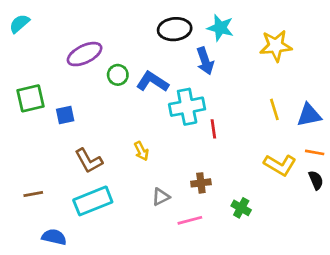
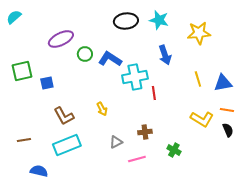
blue arrow: (205, 61) -> (165, 55), moved

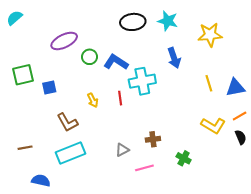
red line: (154, 93) -> (120, 98), moved
yellow arrow: (102, 109) -> (93, 100), moved
orange line: (227, 110) -> (240, 116), turned -40

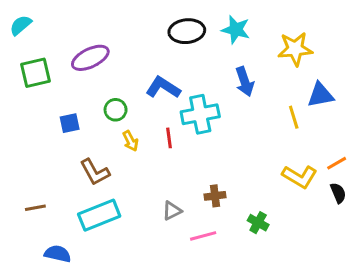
green circle: (90, 57) -> (116, 110), moved
green square: (23, 75) -> (35, 73), moved
blue triangle: (235, 87) -> (320, 95), moved

